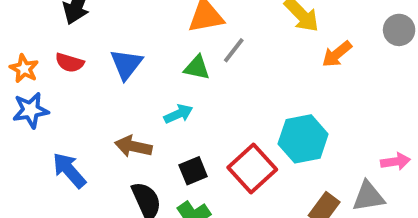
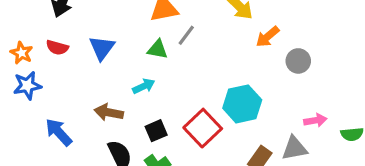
gray circle: (399, 30) -> (298, 61), moved

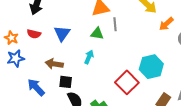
gray line: (186, 35) -> (115, 24), turned -40
cyan arrow: (144, 86) -> (89, 57), turned -40
brown arrow: (109, 112) -> (54, 64), moved
black square: (156, 131) -> (66, 82), moved, turned 32

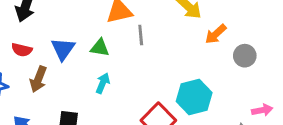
green triangle: (97, 34) -> (100, 48), moved
brown arrow: (54, 64) -> (38, 79), moved, turned -78

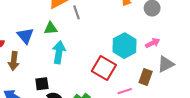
cyan arrow: (103, 83) -> (59, 52), size x1.5
pink arrow: (262, 110) -> (153, 43), moved

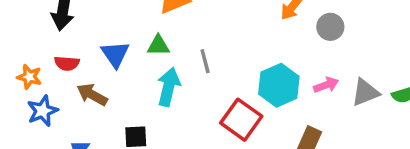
gray line: (77, 12) -> (205, 61), moved
brown arrow: (14, 61) -> (92, 95), turned 108
gray triangle: (166, 64) -> (365, 92), moved

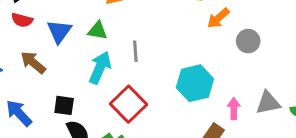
red semicircle: (67, 63) -> (22, 20), moved
pink arrow: (326, 85) -> (234, 109), moved, turned -80
red square: (241, 120) -> (129, 104), moved

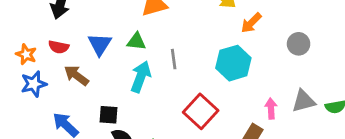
red semicircle: (22, 20) -> (59, 47), moved
gray circle: (248, 41) -> (299, 44), moved
cyan hexagon: (195, 83) -> (233, 63), moved
red square: (129, 104) -> (201, 111), moved

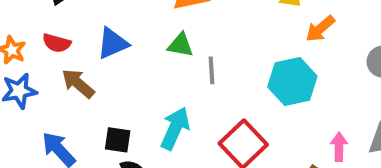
green triangle: (136, 41) -> (180, 45), moved
blue triangle: (100, 44) -> (113, 43), turned 30
cyan arrow: (141, 77) -> (175, 128), moved

